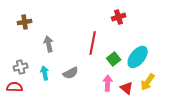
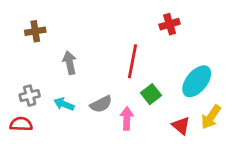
green square: (114, 59) -> (151, 94), moved
cyan arrow: (45, 73) -> (64, 104), turned -56
pink arrow: (108, 83) -> (127, 118), moved

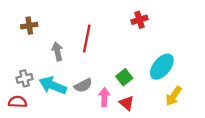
red line: (132, 61) -> (87, 38), moved
cyan arrow: (64, 104) -> (53, 85), size x1.6
red triangle: (181, 126) -> (127, 103), moved

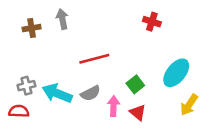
red cross: (140, 20) -> (152, 22), turned 35
red line: (87, 38) -> (94, 59), moved, turned 64
gray arrow: (57, 51) -> (62, 19), moved

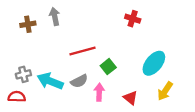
green square: (135, 84) -> (108, 67), moved
red triangle: (138, 112) -> (130, 98), moved

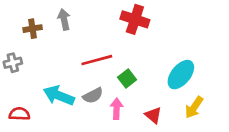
red cross: (133, 19) -> (135, 19), moved, size x1.5
gray cross: (23, 74) -> (13, 63), moved

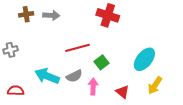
gray arrow: (64, 19) -> (51, 15), turned 105
brown cross: (33, 29) -> (26, 14), moved

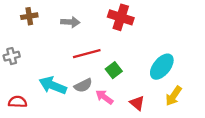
gray arrow: (51, 15) -> (70, 22), moved
pink arrow: (93, 87) -> (104, 97), turned -56

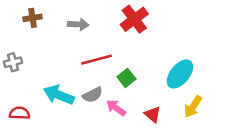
red cross: (121, 17) -> (134, 19), turned 35

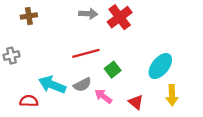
gray arrow: (78, 24) -> (88, 14), moved
yellow arrow: (193, 107) -> (172, 95), turned -36
red semicircle: (19, 113) -> (29, 101), moved

